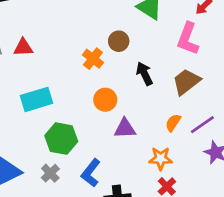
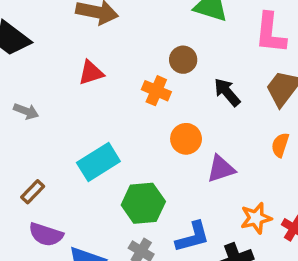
red triangle: (23, 47) -> (91, 73), moved
orange star: (161, 158) -> (256, 218), moved
blue L-shape: (91, 173) -> (193, 237), turned -128

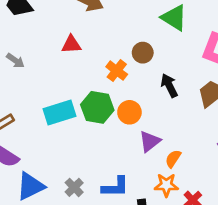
orange semicircle: (280, 145) -> (173, 159), moved
purple triangle: (221, 169) -> (150, 141), turned -35
green hexagon: (143, 203) -> (97, 107), moved

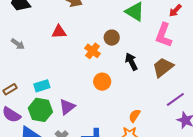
green hexagon: (97, 107) -> (40, 110), moved
cyan rectangle: (60, 113) -> (42, 86), moved, size x0.7
purple triangle: (150, 141) -> (67, 107), moved

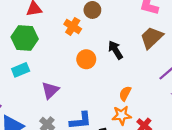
black arrow: (131, 62) -> (115, 50), moved
green hexagon: (40, 110) -> (25, 38), moved

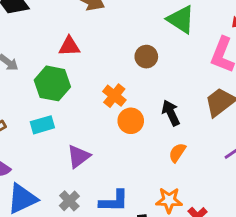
orange cross: (73, 26) -> (114, 96), moved
orange semicircle: (125, 93) -> (177, 153), moved

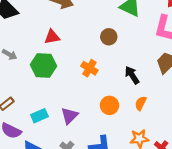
orange circle: (131, 121) -> (109, 105), moved
cyan rectangle: (42, 125) -> (39, 116), moved

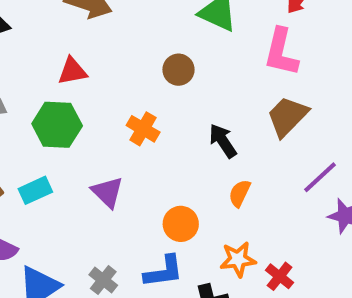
orange circle: (109, 105) -> (181, 224), moved
cyan rectangle: (39, 116) -> (35, 190), moved
purple triangle: (69, 116) -> (107, 192), moved, turned -30

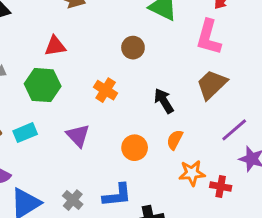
orange circle: (181, 224) -> (135, 148), moved
orange star: (238, 259) -> (192, 173), moved
red cross: (280, 276) -> (221, 186), moved, turned -30

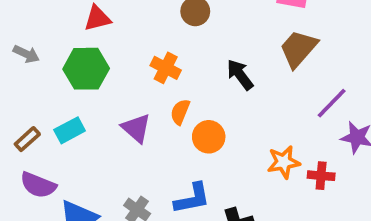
orange semicircle: (175, 140) -> (180, 112), moved

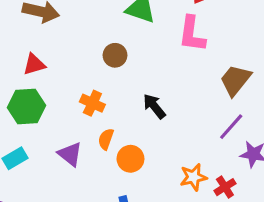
brown trapezoid: (298, 49) -> (235, 80), moved
red cross: (321, 176) -> (225, 187), turned -35

